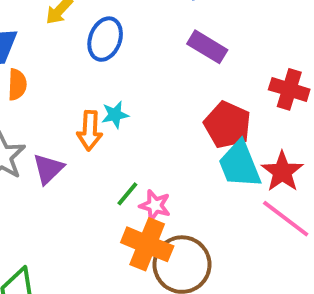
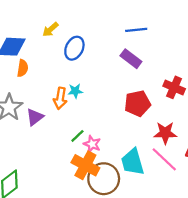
red pentagon: (227, 125) -> (137, 103), turned 30
cyan trapezoid: (240, 164) -> (133, 162), moved
red star: (282, 172) -> (165, 133), turned 30

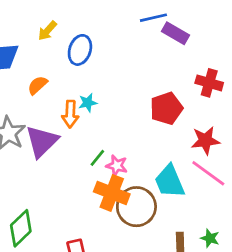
purple rectangle: (131, 59) -> (176, 33), moved
orange semicircle: (23, 68) -> (37, 85), moved, turned -133
purple triangle: (35, 117) -> (42, 141), size x1.5

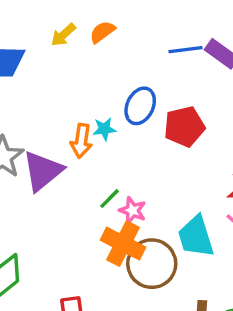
blue line: (153, 18) -> (186, 50), moved
blue ellipse: (80, 50) -> (140, 106), moved
orange semicircle: (37, 85) -> (102, 32), moved
red pentagon: (166, 108) -> (184, 126), moved

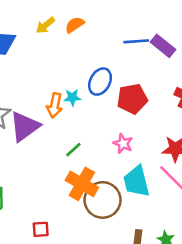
pink star: (133, 210) -> (123, 143), moved

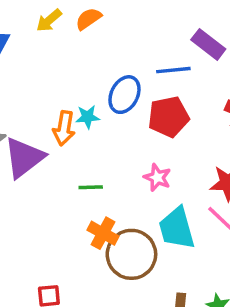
blue line: (136, 41) -> (173, 70), moved
green line: (73, 150) -> (91, 187), turned 42
orange cross: (82, 184) -> (103, 233), size x0.7

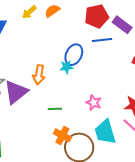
cyan star: (88, 117) -> (66, 67), moved
red pentagon: (168, 117) -> (97, 16), moved

